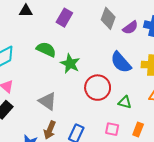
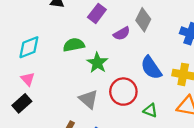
purple semicircle: (130, 28) -> (122, 34), moved
green semicircle: (46, 49) -> (74, 45), turned -42
gray triangle: (48, 101) -> (89, 99), moved

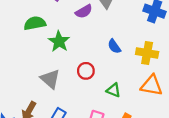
blue semicircle: (151, 68) -> (114, 46), size x0.6
red circle: (123, 92) -> (86, 71), size x0.6

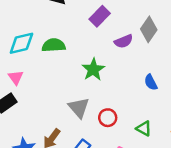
green semicircle: (35, 23) -> (54, 45), moved
red circle: (86, 71) -> (108, 118), moved

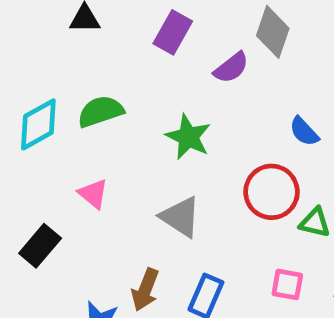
pink triangle: (16, 77) -> (93, 194), moved
red circle: (108, 118) -> (271, 192), moved, size x1.5

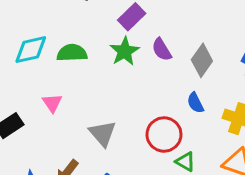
gray diamond: (273, 32) -> (202, 60), moved
purple semicircle: (231, 68) -> (162, 50), turned 80
green star: (188, 137) -> (124, 51), moved

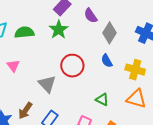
purple semicircle: (162, 50) -> (91, 16), moved
red circle: (164, 135) -> (72, 66), moved

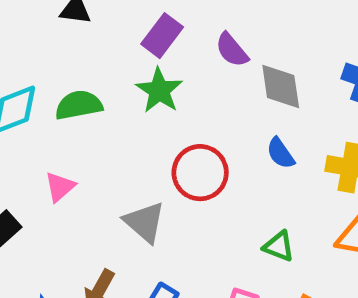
gray diamond: (110, 33) -> (281, 86), turned -35
pink triangle: (13, 66) -> (60, 187), turned 32

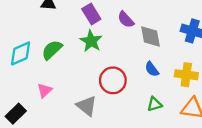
purple rectangle: (162, 36) -> (91, 14), turned -66
green semicircle: (79, 105) -> (52, 50), turned -30
green triangle: (279, 246) -> (155, 104), moved, turned -35

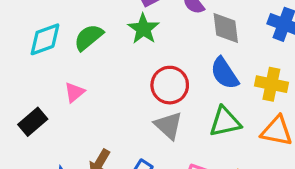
blue semicircle: (152, 69) -> (225, 73), size x1.5
green triangle: (155, 104) -> (225, 122), size x1.5
gray triangle: (87, 106) -> (168, 125), moved

